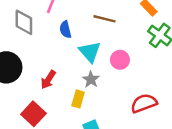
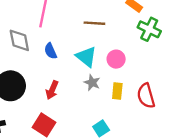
blue semicircle: (65, 30) -> (51, 51), moved
yellow rectangle: (78, 99) -> (117, 91), moved
red semicircle: (144, 103) -> (146, 96), turned -75

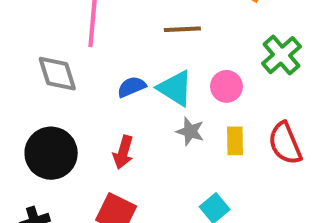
green cross: (149, 29) -> (282, 55), moved, turned 30
blue semicircle: (51, 51) -> (132, 87), moved, turned 98

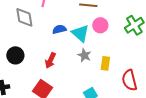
pink circle: (227, 86) -> (100, 25), moved
red semicircle: (285, 143) -> (129, 80), moved
black circle: (51, 153) -> (15, 55), size x0.7

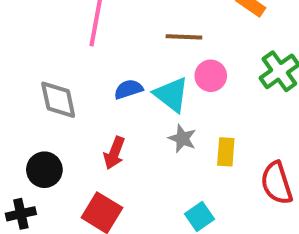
gray diamond: (24, 17) -> (58, 100), moved
black circle: (15, 55) -> (44, 170), moved

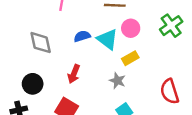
gray star: (182, 138) -> (117, 81), moved
yellow rectangle: (226, 152) -> (130, 58), moved, turned 56

